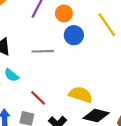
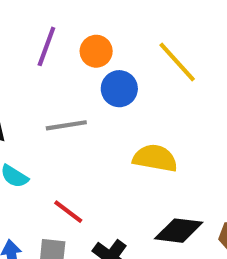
yellow semicircle: (81, 95) -> (155, 158), moved

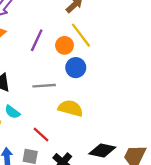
yellow line: (177, 62) -> (81, 35), moved
yellow semicircle: (155, 158) -> (70, 108), moved

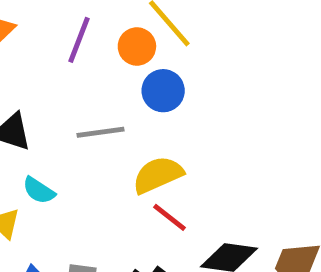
yellow semicircle: (70, 108) -> (158, 175), turned -35
red line: (41, 134) -> (170, 217), moved

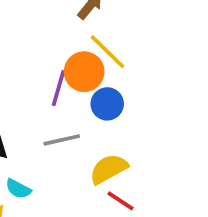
purple line: (79, 40) -> (58, 88), moved
orange circle: (137, 46) -> (84, 72), size x1.4

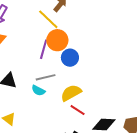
yellow line: (107, 52) -> (48, 19), moved
cyan semicircle: (18, 189) -> (38, 90), moved

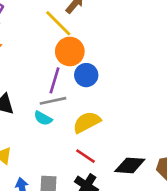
purple line: (44, 49) -> (55, 80), moved
red line: (78, 110) -> (86, 156), moved

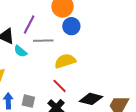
purple line: (55, 80) -> (29, 25), moved
cyan semicircle: (43, 118) -> (20, 51), moved

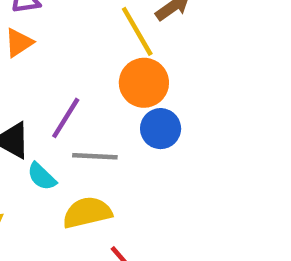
yellow semicircle: (65, 61) -> (87, 213), moved

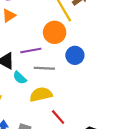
orange circle: (144, 83) -> (55, 32), moved
purple line: (66, 118) -> (31, 50), turned 48

